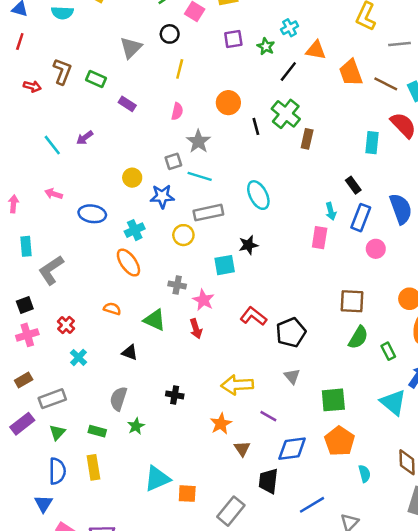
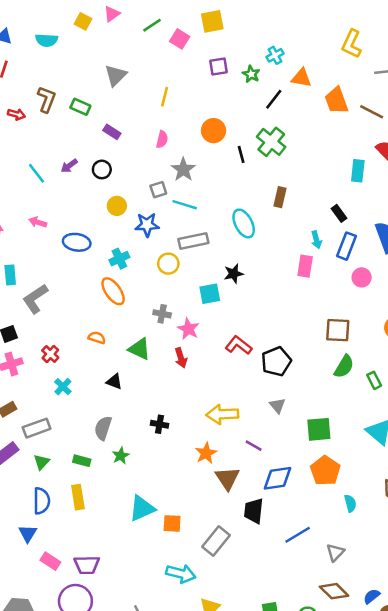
black circle: (170, 34) -> (102, 169), moved
brown rectangle: (307, 139) -> (280, 197), moved
brown triangle: (242, 449) -> (227, 478), size x1.5

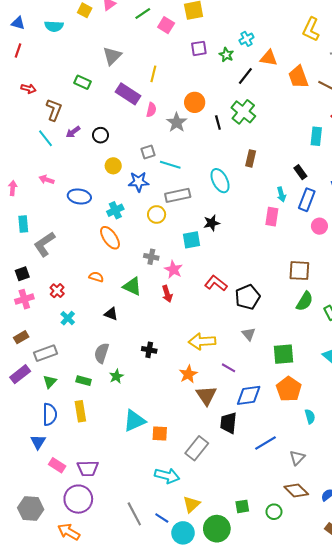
brown L-shape: (47, 99) -> (54, 110), moved
purple rectangle: (112, 132) -> (128, 94), moved, size x1.6
gray star: (183, 169) -> (177, 122), moved

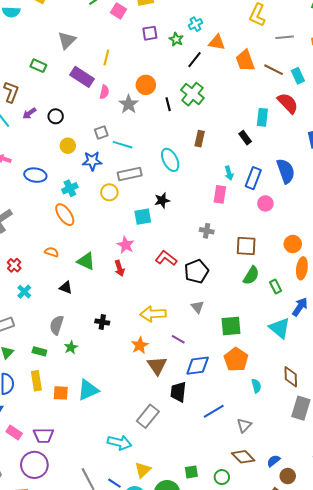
black rectangle: (300, 172) -> (245, 138), moved
gray cross: (151, 257) -> (207, 231), moved
orange square: (160, 433) -> (61, 393), moved

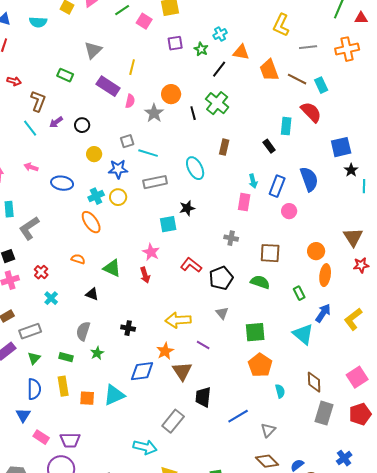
yellow circle: (109, 192) -> (118, 197), moved
green semicircle: (251, 275) -> (260, 282), moved, turned -102
blue diamond: (198, 366) -> (142, 371), moved

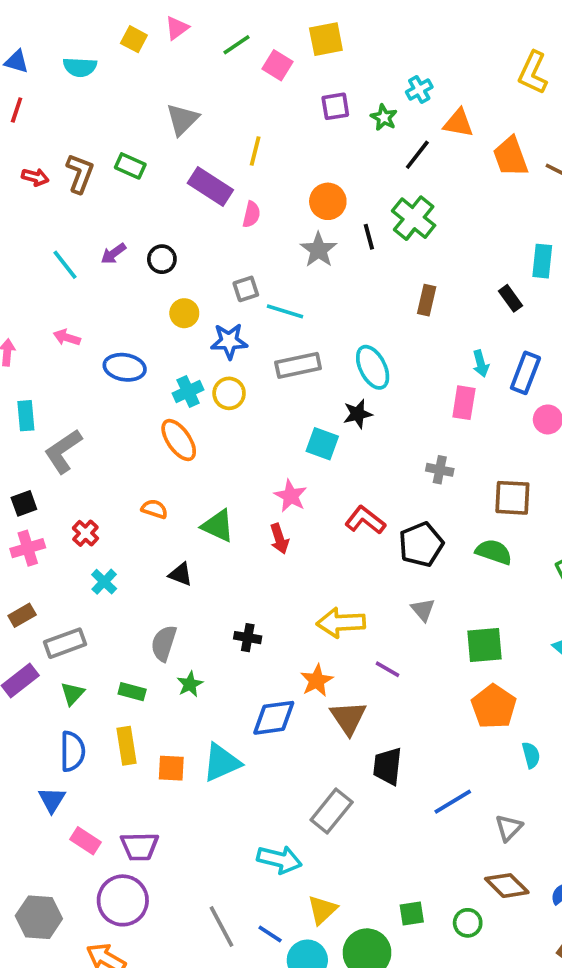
brown L-shape: (38, 101) -> (80, 173), moved
gray star: (154, 113) -> (319, 250), moved
cyan ellipse: (195, 168) -> (373, 367), moved
cyan square: (168, 224) -> (322, 444), turned 30

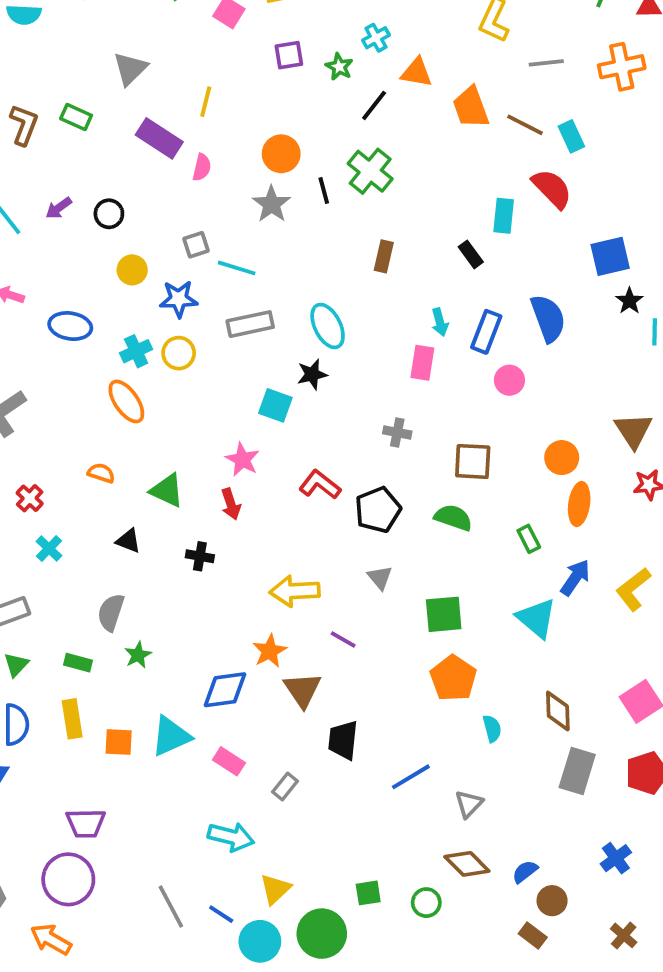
black cross: (248, 638) -> (200, 556), moved
gray rectangle: (332, 811) -> (285, 787), size x0.6
pink rectangle: (85, 841) -> (229, 761), moved

